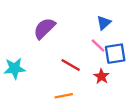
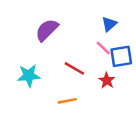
cyan star: (15, 68) -> (29, 76), moved

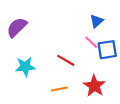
purple semicircle: (47, 30) -> (17, 27), moved
red star: (107, 80) -> (94, 86), moved, size x1.5

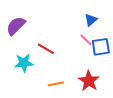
red line: (66, 60) -> (46, 49), moved

